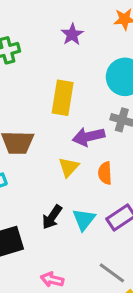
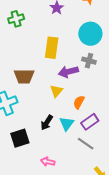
orange semicircle: (105, 173) -> (79, 102), moved, turned 32
gray line: (112, 273) -> (86, 144), moved

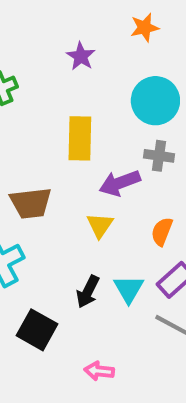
orange semicircle: (79, 102) -> (162, 232), moved
black square: (20, 138) -> (37, 330), turned -36

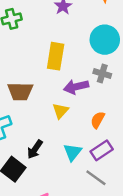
black arrow: (88, 292) -> (35, 149), moved

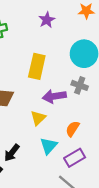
cyan triangle: (73, 152) -> (49, 146), moved

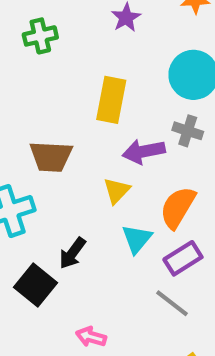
orange semicircle: (73, 129) -> (178, 207), size x1.5

